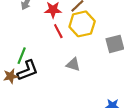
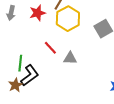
red line: (58, 31) -> (50, 48), moved

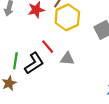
black L-shape: (30, 75) -> (34, 63), moved

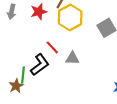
green line: (15, 61) -> (23, 75), moved

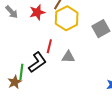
gray arrow: (12, 12) -> (12, 12), turned -56
red line: (52, 47) -> (49, 46), turned 56

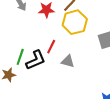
green line: (21, 72) -> (20, 57), moved

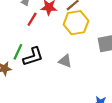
red line: (51, 47) -> (32, 19), moved

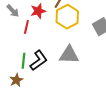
gray triangle: (65, 61) -> (69, 55), size x1.5

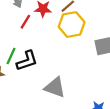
gray triangle: (69, 55) -> (55, 87), moved

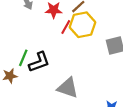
red line: (25, 22) -> (66, 27), moved

